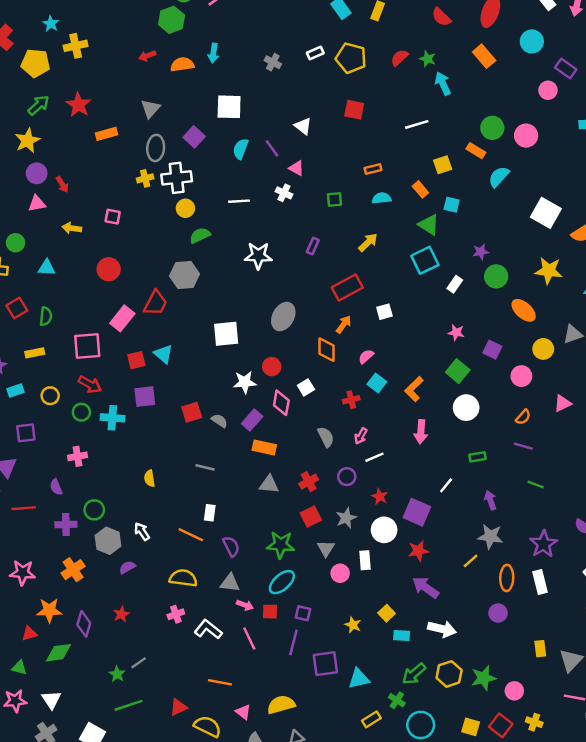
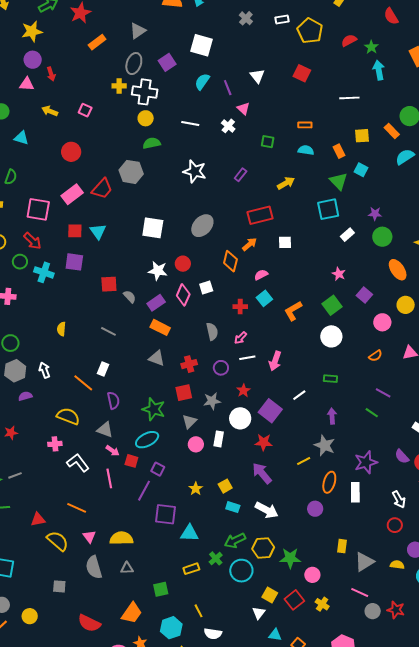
orange rectangle: (107, 134) -> (97, 42), turned -36
pink arrow: (421, 432) -> (275, 361), moved
purple line: (523, 446) -> (383, 393), moved
cyan circle: (421, 725) -> (241, 571), moved

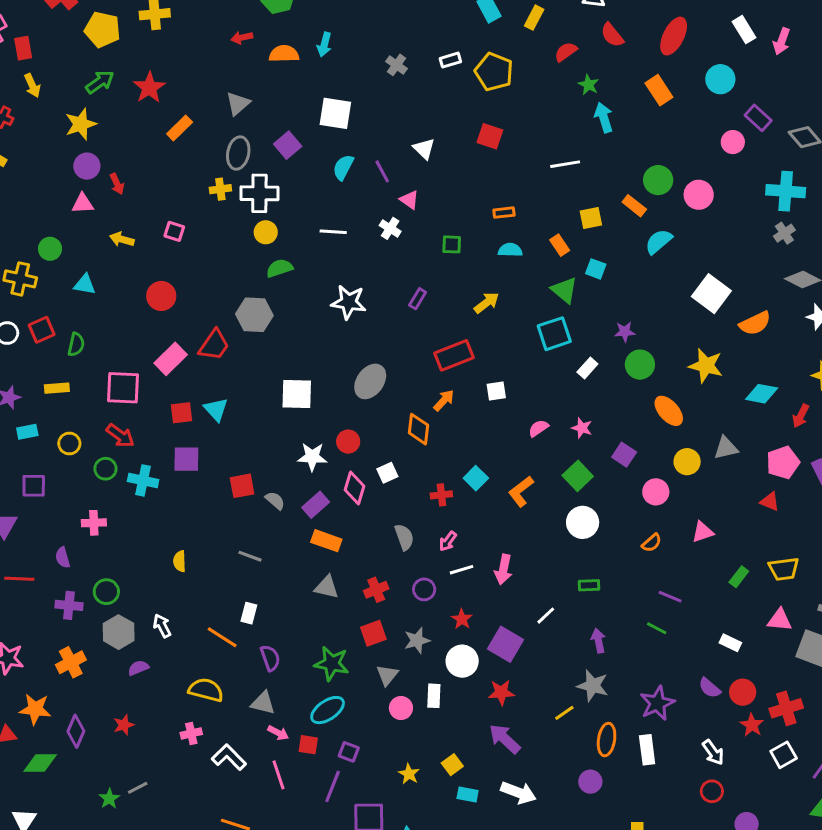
red semicircle: (349, 40) -> (566, 52), moved
pink semicircle: (261, 275) -> (538, 428), moved

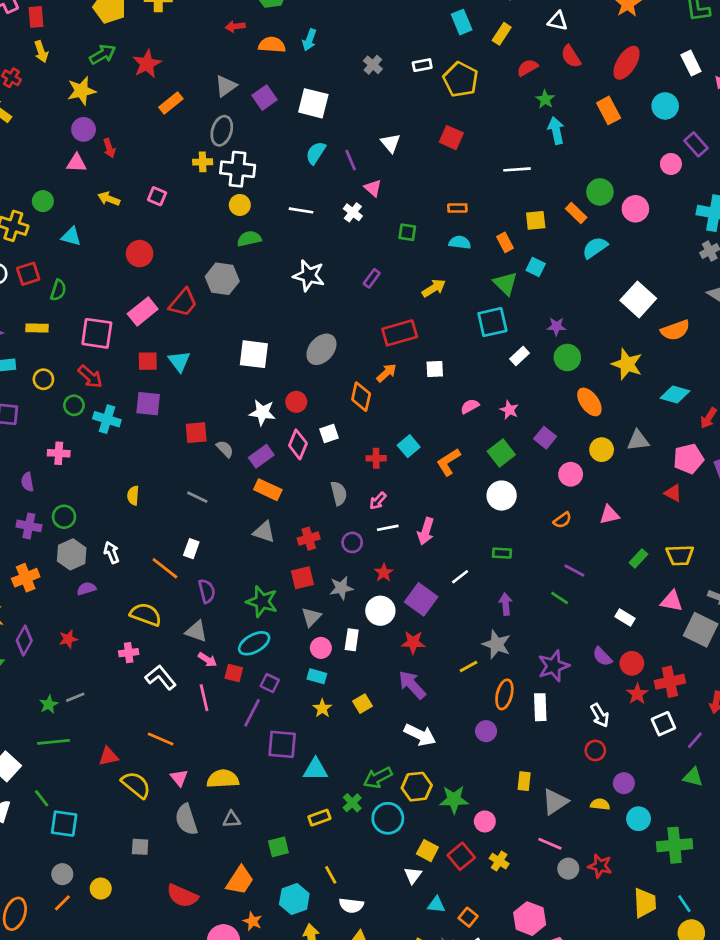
purple square: (288, 145) -> (264, 98), moved
cyan rectangle: (468, 794) -> (317, 676), moved

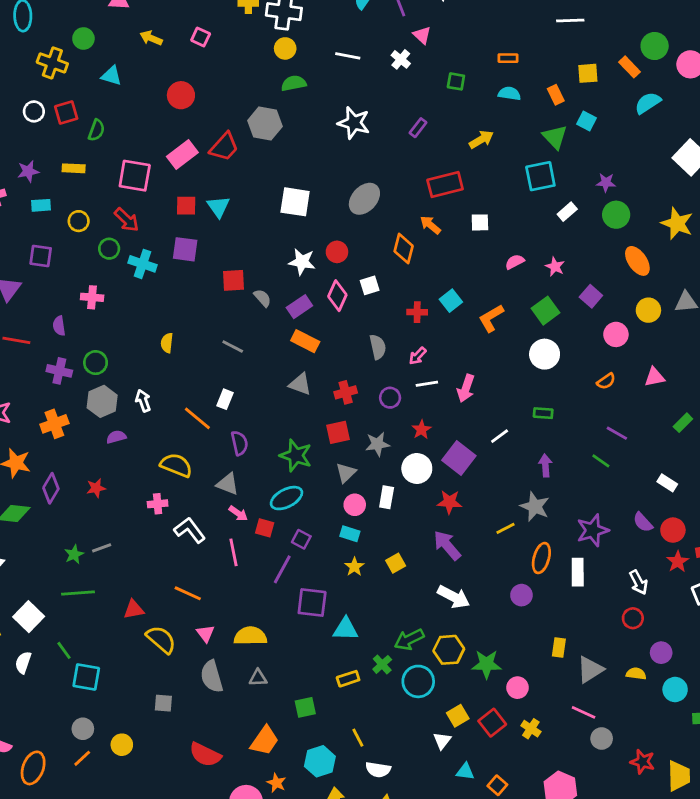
orange arrow: (386, 373) -> (430, 225), turned -100
yellow square: (427, 851) -> (458, 716), turned 30
red star: (600, 866) -> (642, 762), moved

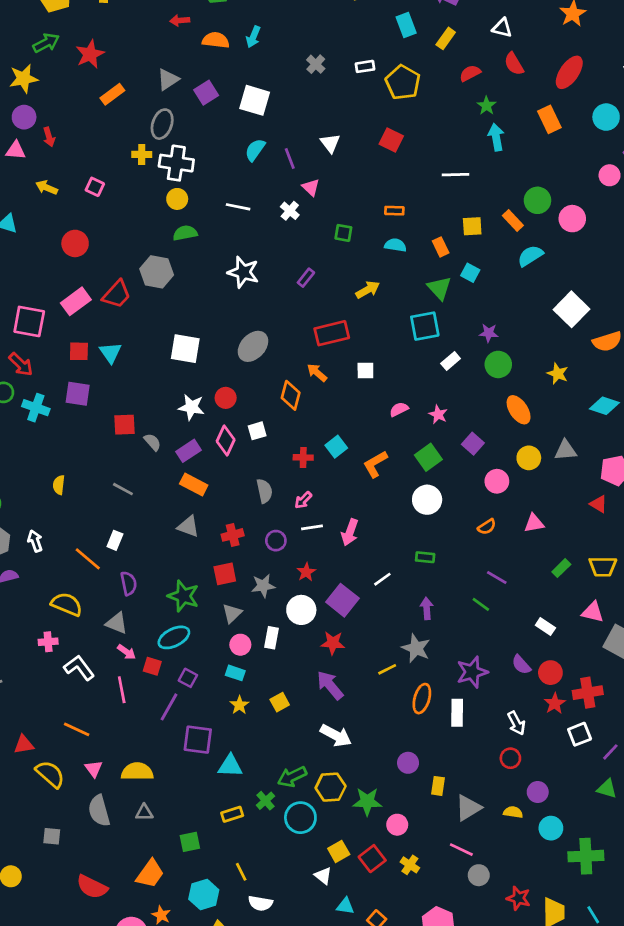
yellow star: (677, 223) -> (558, 374), size x0.7
purple circle: (521, 595) -> (408, 763), moved
white triangle: (442, 741) -> (323, 876), turned -30

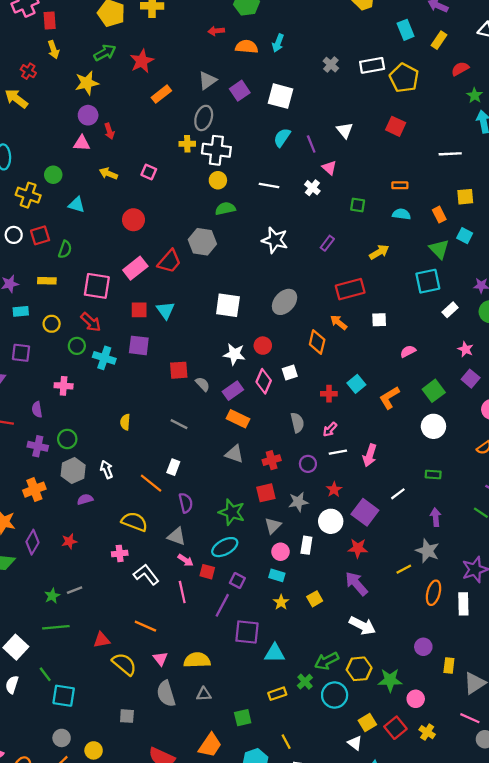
white rectangle: (365, 66) -> (372, 65), size x1.5
pink star: (438, 414) -> (466, 349), moved

